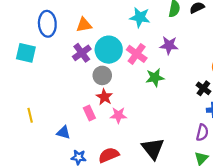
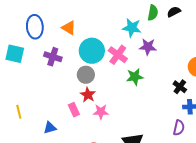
cyan star: (140, 17) -> (132, 28), moved
orange triangle: (84, 25) -> (69, 28), turned 42
purple cross: (82, 53) -> (53, 57), moved, turned -36
blue triangle: (63, 132) -> (50, 128), turned -32

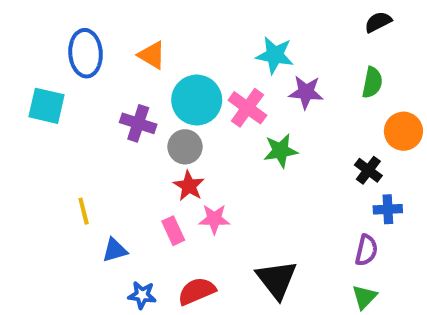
black semicircle: (174, 12) -> (378, 22), moved
green semicircle: (153, 13) -> (372, 82), moved
purple cross: (53, 57) -> (138, 123), moved
pink rectangle: (74, 110) -> (173, 231), moved
yellow line: (19, 112) -> (84, 211), moved

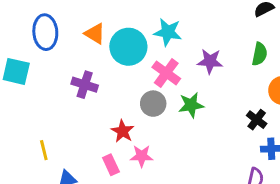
cyan star: (275, 55) -> (168, 32), moved
cyan circle: (197, 100) -> (128, 47), moved
gray circle: (185, 147) -> (153, 104), moved

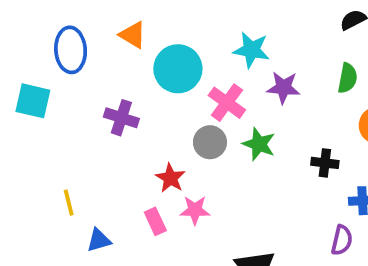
cyan star: (168, 32) -> (251, 50), moved
orange triangle: (95, 34) -> (133, 35), moved
green star: (191, 105) -> (259, 144), turned 30
black cross: (257, 120) -> (325, 163), moved, turned -30

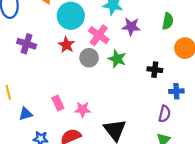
purple cross: (121, 118) -> (27, 44), moved
red star: (170, 178) -> (66, 45), moved
pink star: (195, 210) -> (83, 110), moved

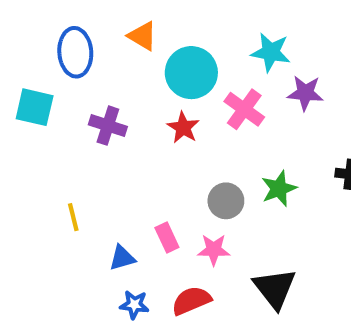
gray circle: (89, 58) -> (226, 201), moved
green star: (117, 59) -> (279, 189), moved, turned 30
blue triangle: (26, 114) -> (122, 258), moved

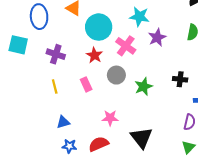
purple star: (305, 93) -> (157, 37), turned -30
gray circle: (226, 201) -> (116, 75), moved
yellow line: (73, 217) -> (55, 87), moved
pink rectangle: (167, 237) -> (86, 84), moved

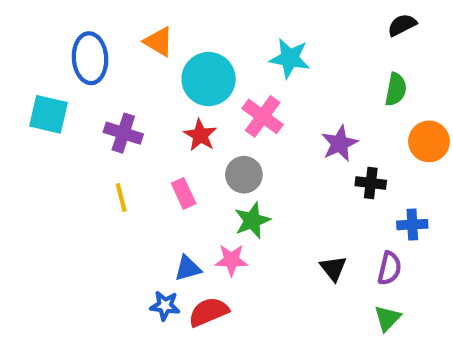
purple star: (157, 37) -> (340, 143), moved
green star: (144, 87) -> (252, 220), moved
blue triangle: (63, 122) -> (188, 268), moved
black triangle: (141, 138) -> (333, 268), moved, size x0.6
blue star: (69, 146) -> (165, 306), moved

